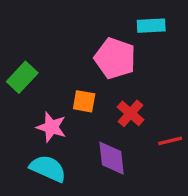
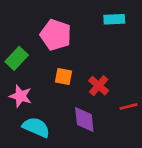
pink pentagon: (115, 58) -> (56, 35), moved
pink star: (51, 127) -> (21, 96), moved

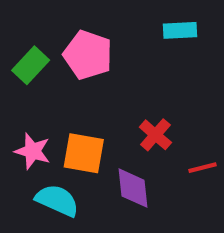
green rectangle: (17, 58) -> (31, 65), moved
orange square: (63, 77) -> (84, 153), moved, size x1.5

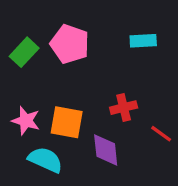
cyan rectangle: (180, 30) -> (143, 41), moved
red cross: (155, 135) -> (124, 108), turned 35
red line: (203, 168) -> (161, 134), turned 50

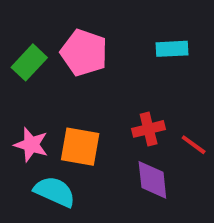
red line: (161, 134) -> (194, 145), moved
purple diamond: (106, 150) -> (152, 180), moved

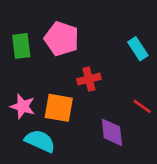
cyan rectangle: (172, 49) -> (138, 49), moved, turned 60
green rectangle: (29, 62) -> (21, 46), turned -50
red cross: (149, 129) -> (89, 79), moved

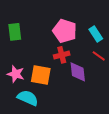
pink pentagon: (62, 39) -> (65, 31), moved
red line: (142, 106) -> (99, 56), moved
purple diamond: (112, 132) -> (78, 72), moved

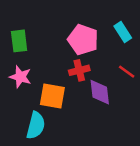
cyan rectangle: (96, 34) -> (123, 32), moved
pink star: (16, 74) -> (20, 77), moved
cyan semicircle: (28, 98) -> (36, 125), turned 80

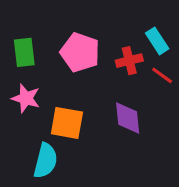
pink pentagon: (83, 40) -> (80, 52), moved
red cross: (79, 70) -> (129, 61), moved
red line: (127, 72) -> (162, 75), moved

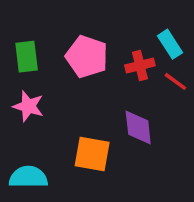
orange square: (67, 123) -> (92, 154), moved
cyan semicircle: (46, 161) -> (28, 177), moved, turned -104

